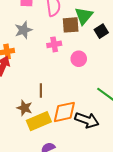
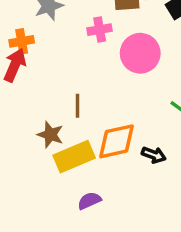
pink circle: (79, 59) -> (140, 53), size x1.5
black arrow: (87, 120) -> (154, 155), size x0.6

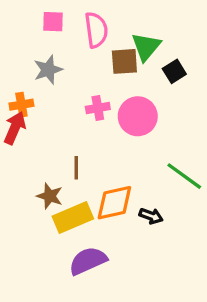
pink cross: (100, 30) -> (98, 108), moved
purple semicircle: (89, 201) -> (88, 261), size x1.6

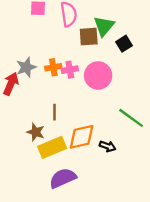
gray star: (48, 70) -> (26, 67), moved
orange cross: (21, 105) -> (53, 67), moved

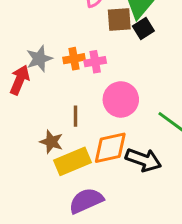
black square: (124, 44) -> (143, 28), moved
pink circle: (98, 76) -> (121, 99), moved
black arrow: (108, 146) -> (143, 160), size x1.6

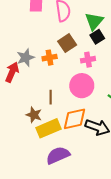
brown square: (119, 19) -> (67, 43), moved, turned -30
pink cross: (95, 62) -> (88, 60), moved

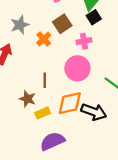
gray star: (26, 58) -> (20, 25), moved
orange cross: (50, 58) -> (44, 39), turned -32
yellow rectangle: (48, 128) -> (43, 113), size x0.6

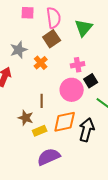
black square: (94, 17) -> (91, 81), moved
brown square: (62, 24) -> (52, 39), moved
black arrow: (94, 112) -> (87, 130), turned -95

